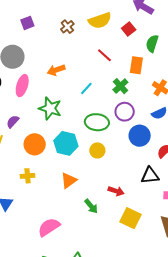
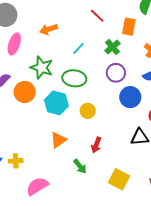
green ellipse: (97, 122) -> (74, 78), moved
orange circle: (35, 144) -> (25, 92), moved
yellow cross: (28, 176) -> (16, 161), moved
red arrow: (116, 191) -> (96, 145), moved, turned 91

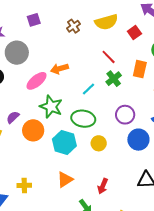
pink ellipse: (14, 44) -> (37, 81), moved, turned 30
green cross: (112, 47) -> (114, 79), moved
yellow circle: (88, 111) -> (99, 143), moved
yellow cross: (16, 161) -> (24, 185), moved

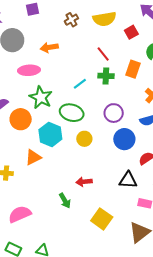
orange arrow: (59, 69) -> (49, 47), moved
green cross: (114, 79) -> (106, 76), turned 35
pink ellipse: (37, 81) -> (29, 70), turned 30
orange triangle: (65, 180) -> (33, 157), moved
red arrow: (103, 186) -> (84, 182), turned 56

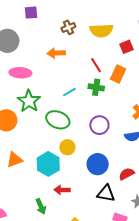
orange arrow: (49, 47) -> (56, 53), moved
orange rectangle: (133, 69) -> (118, 74), moved
cyan hexagon: (50, 134) -> (48, 164), moved
blue circle: (124, 139) -> (98, 164), moved

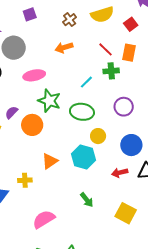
red arrow: (62, 190) -> (120, 173), moved

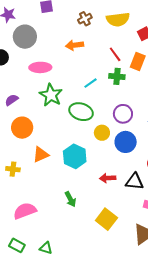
orange circle: (32, 125) -> (22, 128), moved
yellow circle: (98, 136) -> (102, 133), moved
blue circle: (131, 145) -> (126, 142), moved

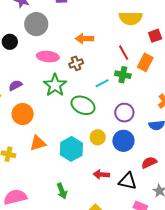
brown cross: (85, 19) -> (76, 63), moved
cyan line: (91, 83) -> (102, 83), moved
yellow circle: (102, 133) -> (98, 137), moved

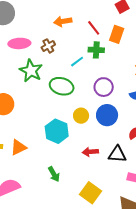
orange arrow: (84, 39) -> (63, 21), moved
orange triangle: (38, 143) -> (18, 147), moved

